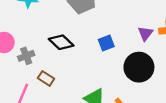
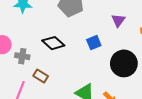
purple triangle: (145, 33) -> (118, 20), moved
gray cross: (26, 56) -> (22, 56), turned 32

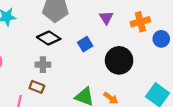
black diamond: (53, 43) -> (49, 38), moved
gray cross: (22, 56) -> (43, 65), moved

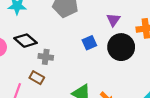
black diamond: (49, 38) -> (25, 41), moved
black circle: (119, 60) -> (121, 47), moved

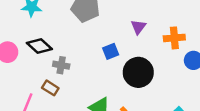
black circle: (121, 47) -> (138, 72), moved

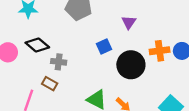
orange cross: (174, 38) -> (160, 51), moved

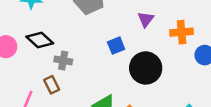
orange cross: (160, 51) -> (182, 32), moved
brown rectangle: (50, 84) -> (52, 85), turned 32

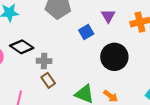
blue square: (116, 46) -> (86, 32), moved
brown rectangle: (52, 85) -> (48, 80), moved

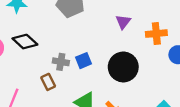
blue square: (86, 32) -> (84, 61), moved
gray cross: (44, 61) -> (61, 62), moved

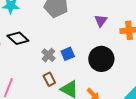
gray cross: (61, 62) -> (48, 55), turned 32
brown rectangle: (48, 82) -> (49, 79), moved

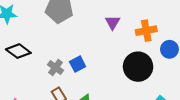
black circle: (101, 59) -> (138, 67), moved

